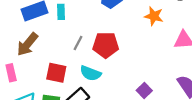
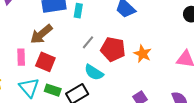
orange star: (154, 16) -> (143, 54), moved
red square: (56, 73) -> (45, 62), moved

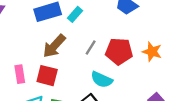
cyan rectangle: (78, 11) -> (75, 14), turned 40
brown arrow: (41, 34) -> (54, 46), moved

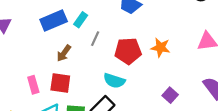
brown arrow: (54, 46) -> (64, 53), size x0.7
gray line: (91, 48) -> (95, 39), moved

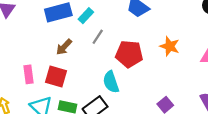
orange star: (160, 47) -> (170, 46), moved
cyan semicircle: (114, 81) -> (111, 82), turned 45

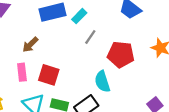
brown arrow: (64, 47) -> (30, 45), moved

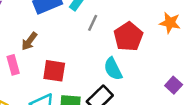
red pentagon: (121, 54) -> (128, 37), turned -30
pink rectangle: (22, 72) -> (13, 65), moved

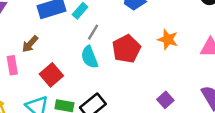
cyan semicircle: (113, 69) -> (89, 57), moved
red square: (54, 71) -> (51, 75), turned 35

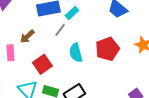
gray line: (93, 32) -> (60, 30), moved

